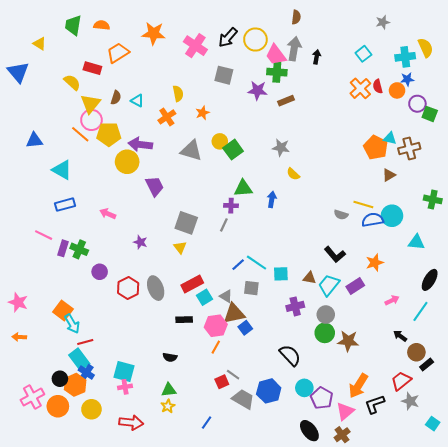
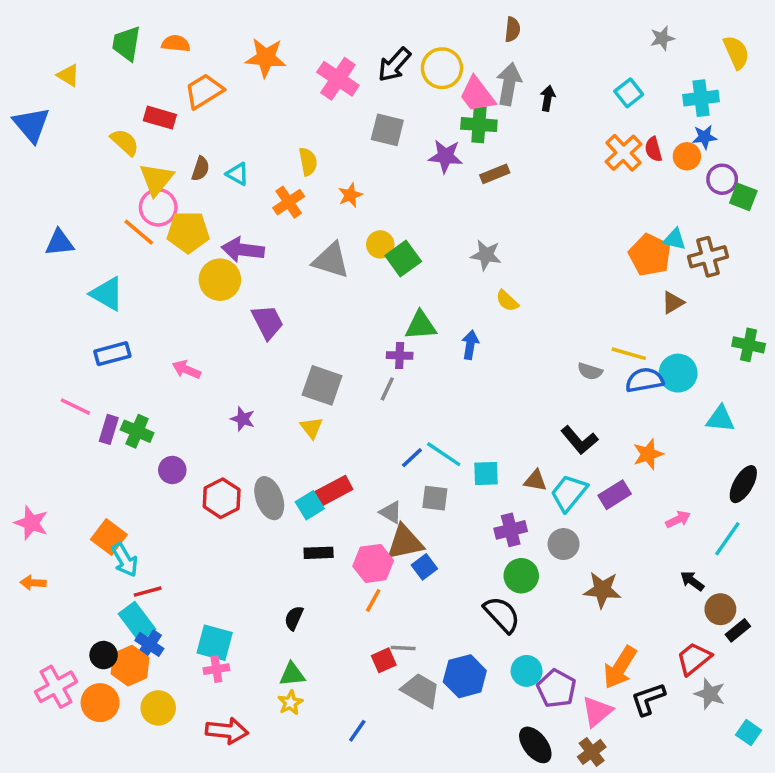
yellow semicircle: (426, 48) -> (736, 52), moved
cyan square: (205, 297) -> (310, 505), moved
green circle: (325, 333) -> (521, 576), moved
black semicircle: (170, 357) -> (294, 618), turned 104
gray line: (233, 375) -> (403, 648), turned -32

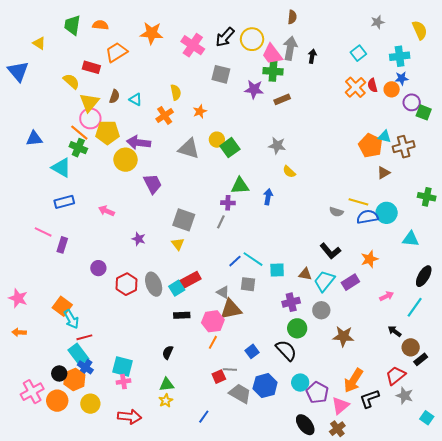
green cross: (137, 431) -> (78, 148), moved
blue square: (424, 567) -> (252, 351), moved

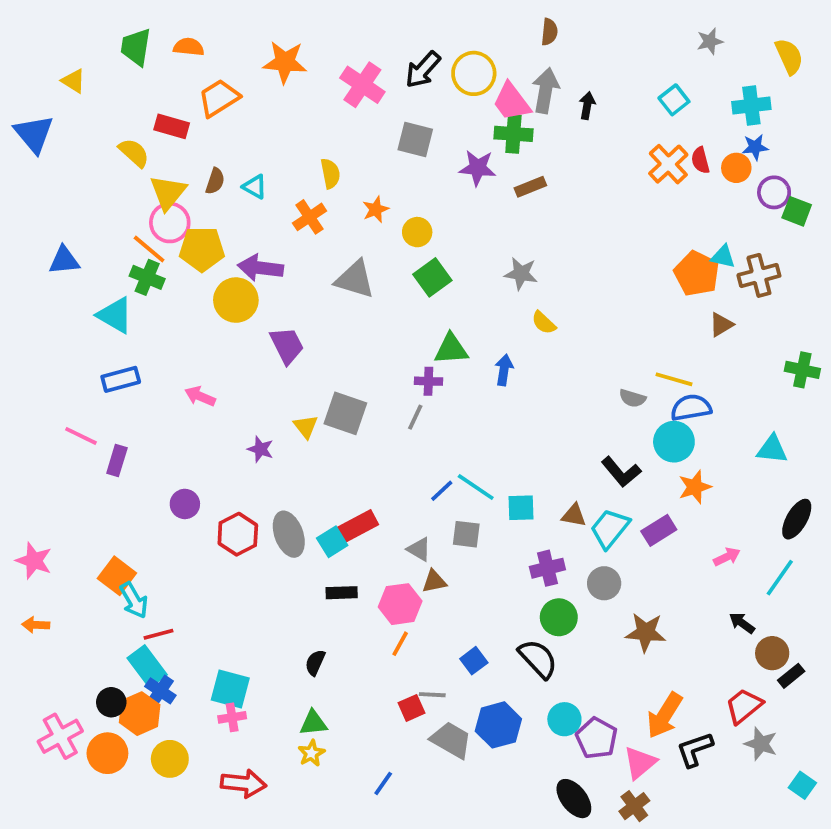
yellow circle: (217, 140) -> (417, 232), moved
cyan circle: (387, 213) -> (674, 442), moved
yellow triangle: (178, 244) -> (306, 427), moved
brown triangle: (231, 309) -> (434, 581), size x0.6

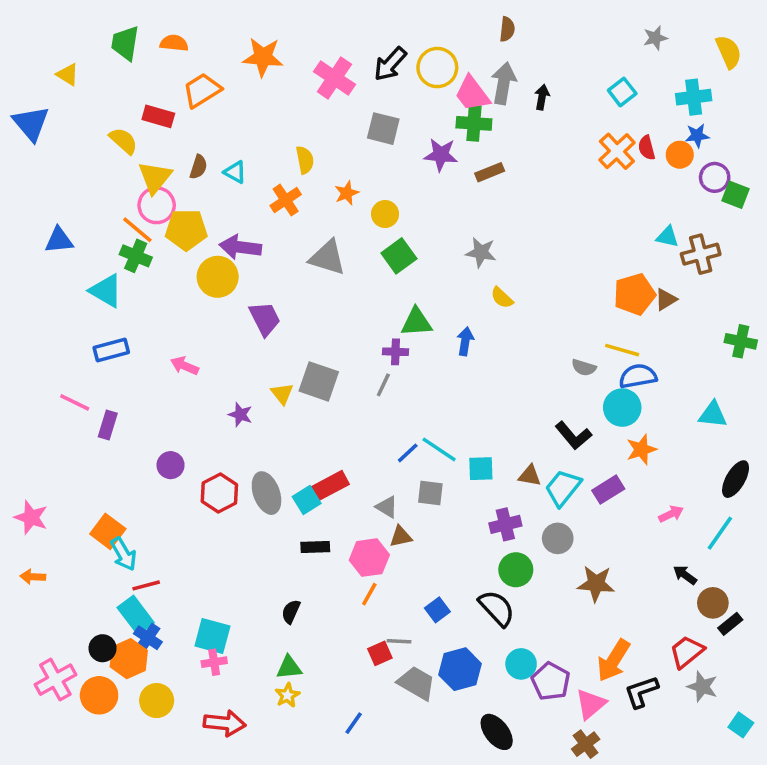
orange pentagon: (697, 274) -> (634, 294), moved, turned 30
black ellipse: (574, 799) -> (497, 732), moved

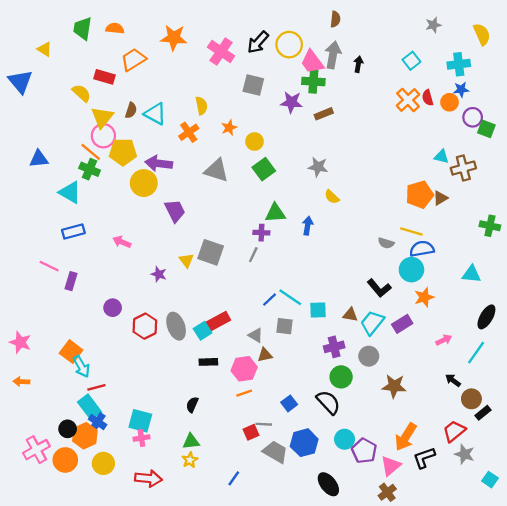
cyan triangle: (235, 172) -> (155, 114), size x1.5
orange line: (369, 594) -> (244, 393), turned 42

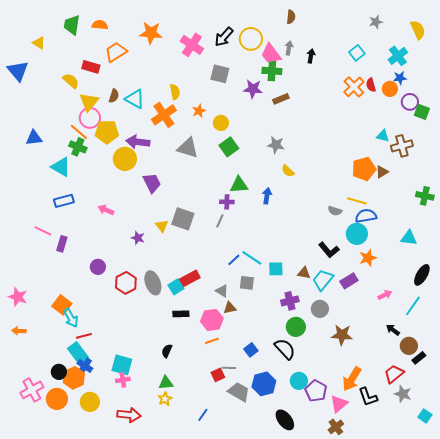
gray arrow: (333, 55) -> (289, 48), size x0.6
cyan cross: (459, 64) -> (398, 56), turned -30
orange cross: (189, 132) -> (164, 115), size x1.4
black L-shape: (424, 458) -> (368, 397), turned -90

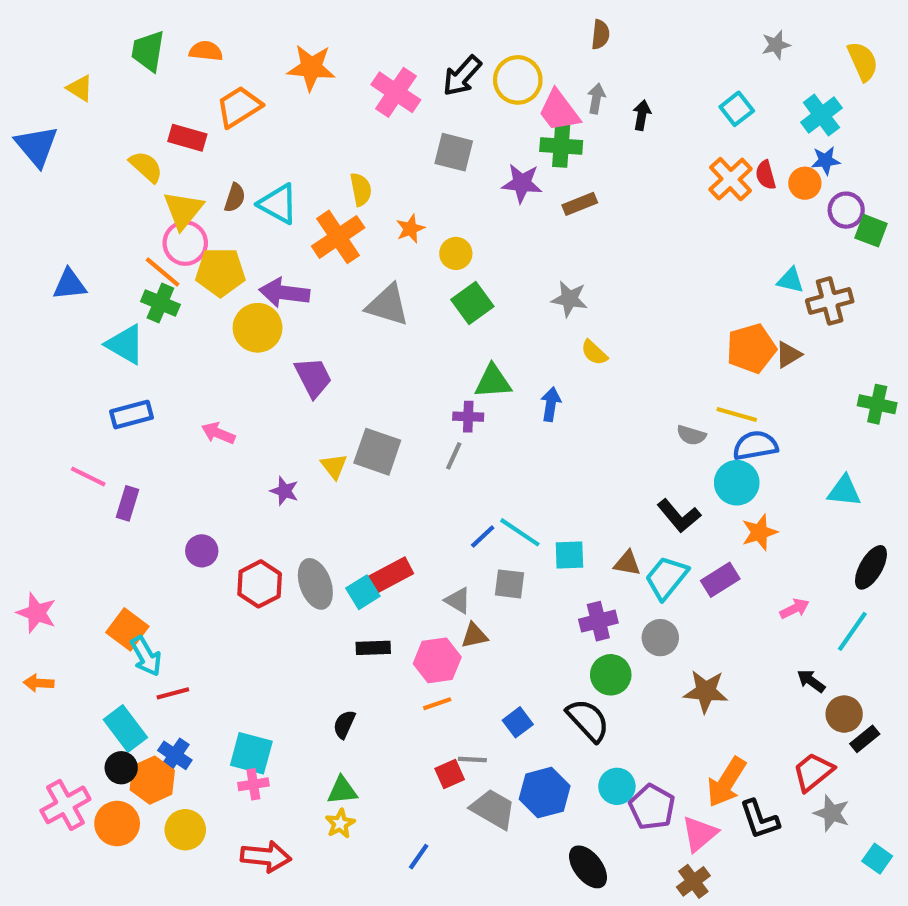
cyan rectangle: (78, 353) -> (125, 728), moved

